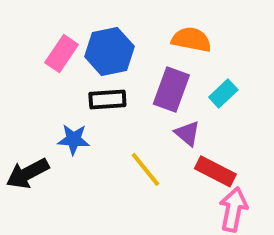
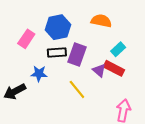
pink rectangle: (62, 54) -> (26, 39), moved
purple rectangle: (171, 89) -> (77, 55), moved
red rectangle: (215, 171) -> (114, 68), moved

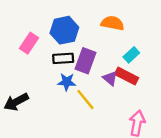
blue star: (39, 74) -> (67, 82), moved

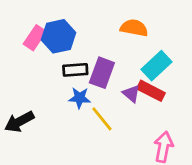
blue hexagon: (64, 30) -> (59, 36), moved
pink rectangle: (29, 43) -> (35, 38), moved
cyan rectangle: (131, 55) -> (156, 66), size x1.5

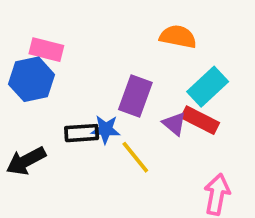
blue hexagon: (59, 36) -> (31, 79), moved
pink rectangle: (35, 38) -> (46, 50), turned 70
black rectangle: (75, 70) -> (82, 133), moved

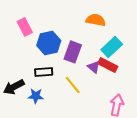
pink rectangle: (46, 50) -> (25, 27), turned 48
blue hexagon: (31, 79) -> (49, 43), moved
blue star: (106, 129) -> (36, 96), moved

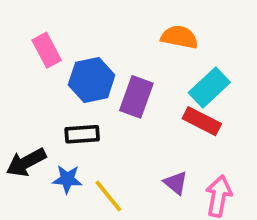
purple triangle: (94, 67) -> (176, 183), moved
yellow line: (73, 85) -> (108, 196), moved

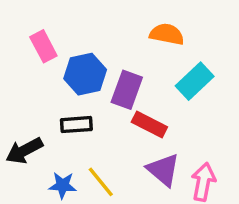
red rectangle: (202, 121) -> (149, 125), moved
blue star: (67, 179) -> (63, 185), moved
purple triangle: (176, 183) -> (163, 170), size x1.5

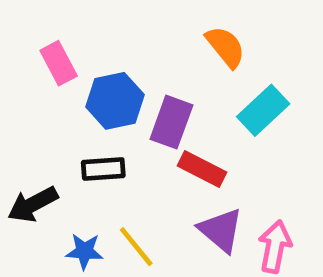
orange semicircle: (167, 34) -> (225, 47), turned 40

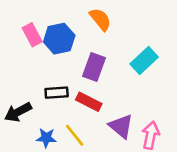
orange semicircle: (225, 47) -> (100, 19), moved
blue hexagon: (115, 101) -> (59, 39), moved
red rectangle: (202, 169) -> (89, 102), moved

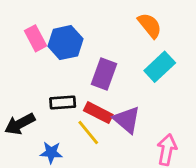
orange semicircle: (100, 19) -> (150, 25), moved
purple triangle: (121, 126) -> (127, 120), moved
yellow line: (75, 135) -> (88, 133), moved

